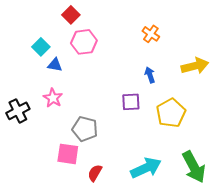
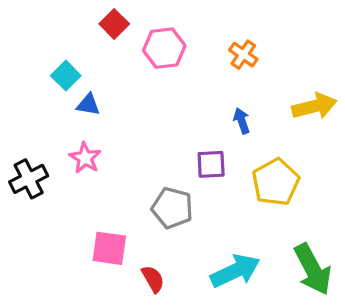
pink hexagon: (84, 42) -> (164, 48), moved
gray pentagon: (85, 129) -> (172, 208), moved
red semicircle: (95, 173) -> (153, 279), turned 120

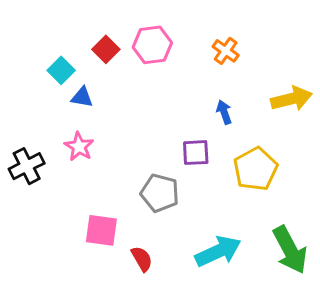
red square: (114, 24) -> (106, 49), moved

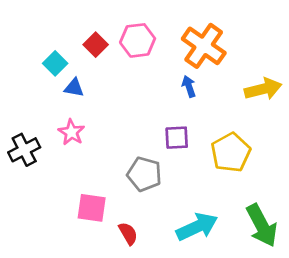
orange cross: (226, 51) -> (204, 46), size x1.8
blue arrow: (224, 112) -> (189, 86), moved

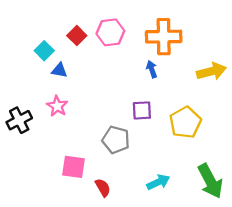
orange cross: (204, 46) -> (164, 37), turned -36
cyan arrow: (197, 227) -> (158, 182), size x0.7

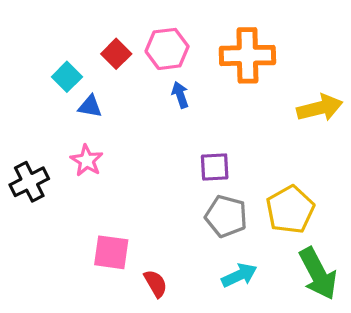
blue arrow: (152, 69) -> (180, 95), moved
yellow pentagon: (185, 122) -> (290, 210), moved
gray pentagon: (116, 140) -> (226, 216), moved

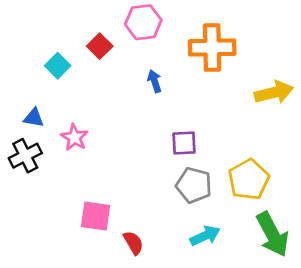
pink hexagon: (167, 49) -> (143, 22), moved
blue triangle: (90, 106) -> (34, 118), moved

